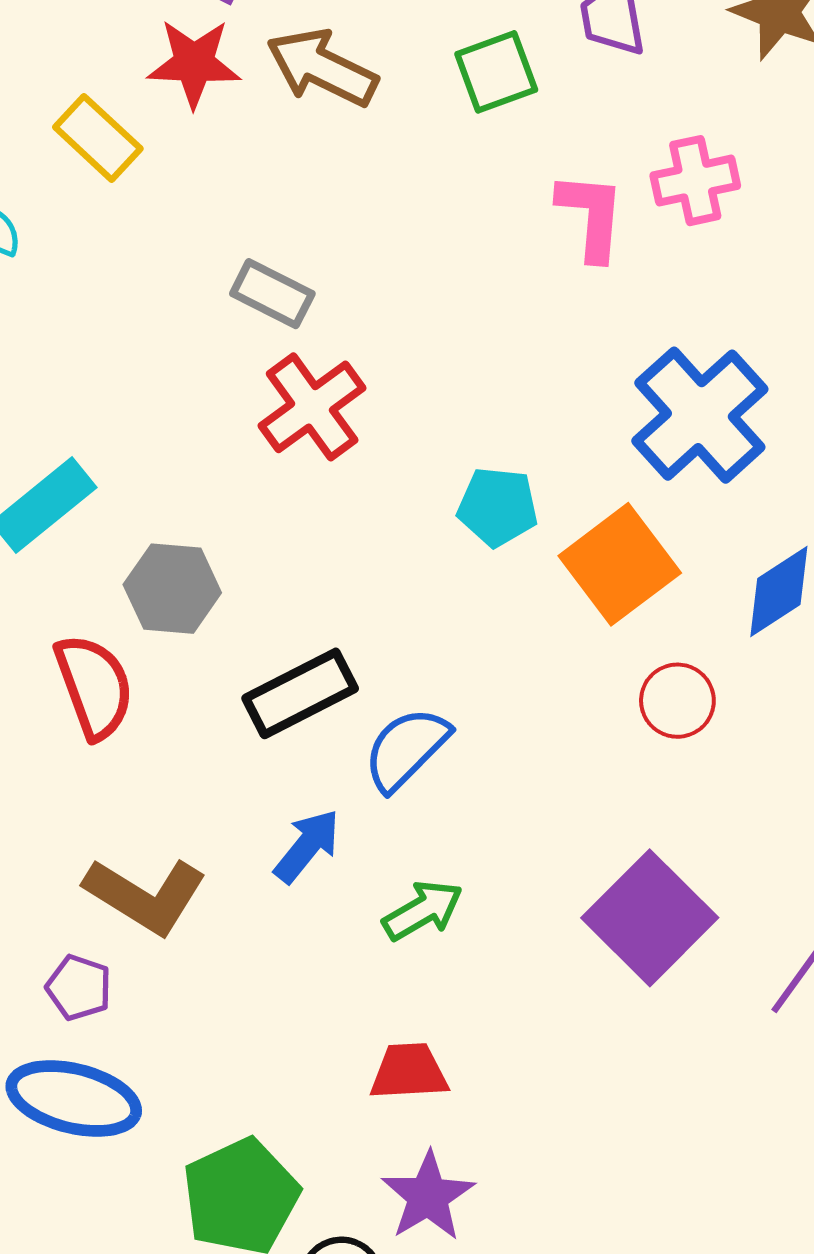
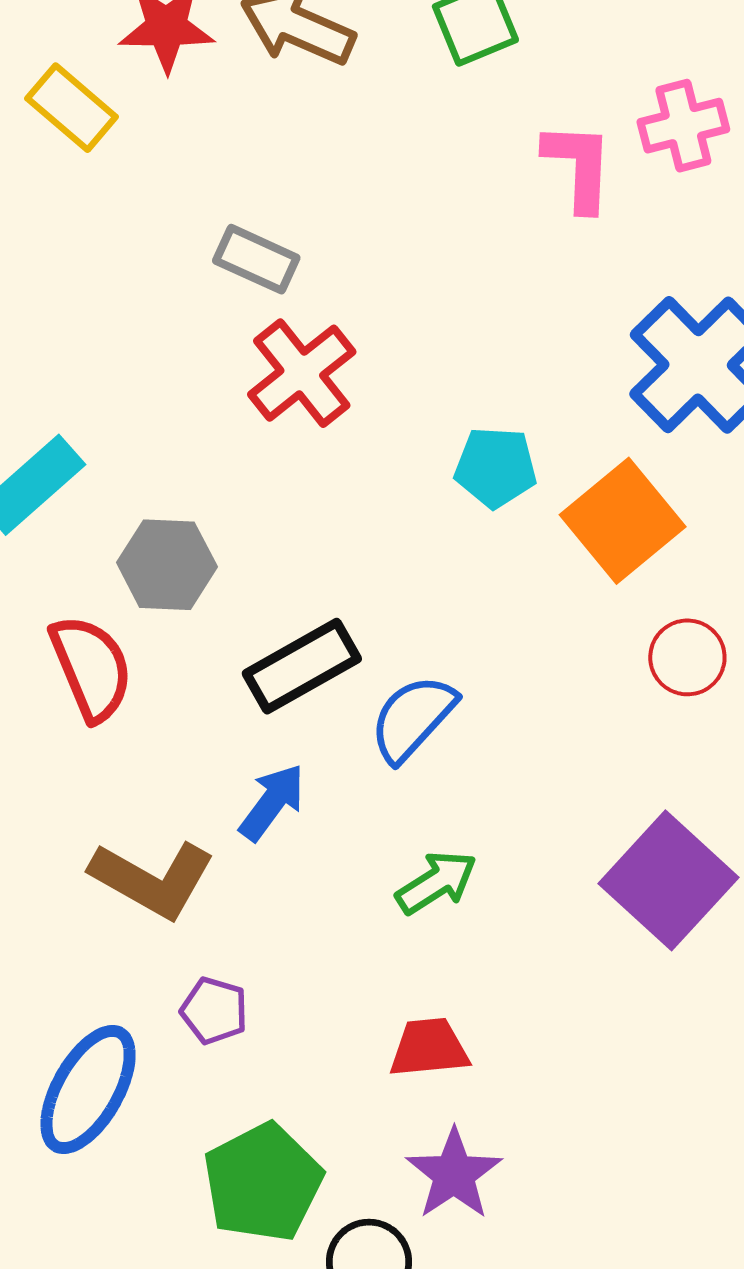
blue arrow: (307, 846) -> (272, 802), moved
purple pentagon: (79, 988) -> (214, 1011), moved
blue ellipse: (74, 1098) -> (88, 1090), turned -72

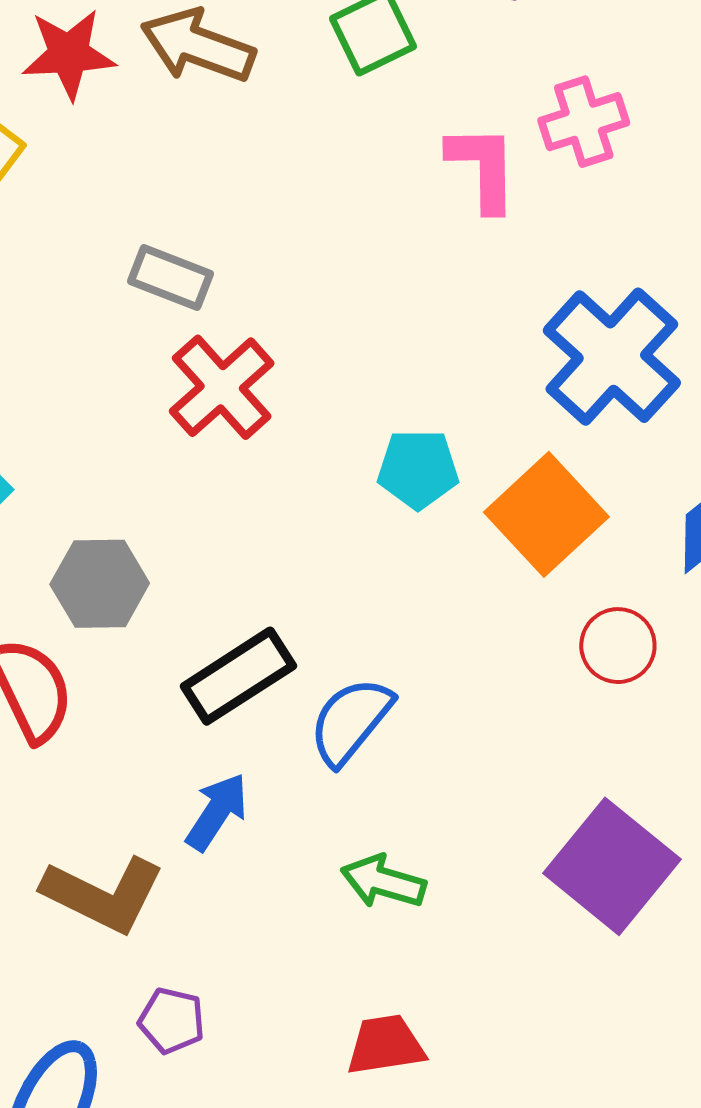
green arrow: (436, 882) -> (383, 882), turned -128

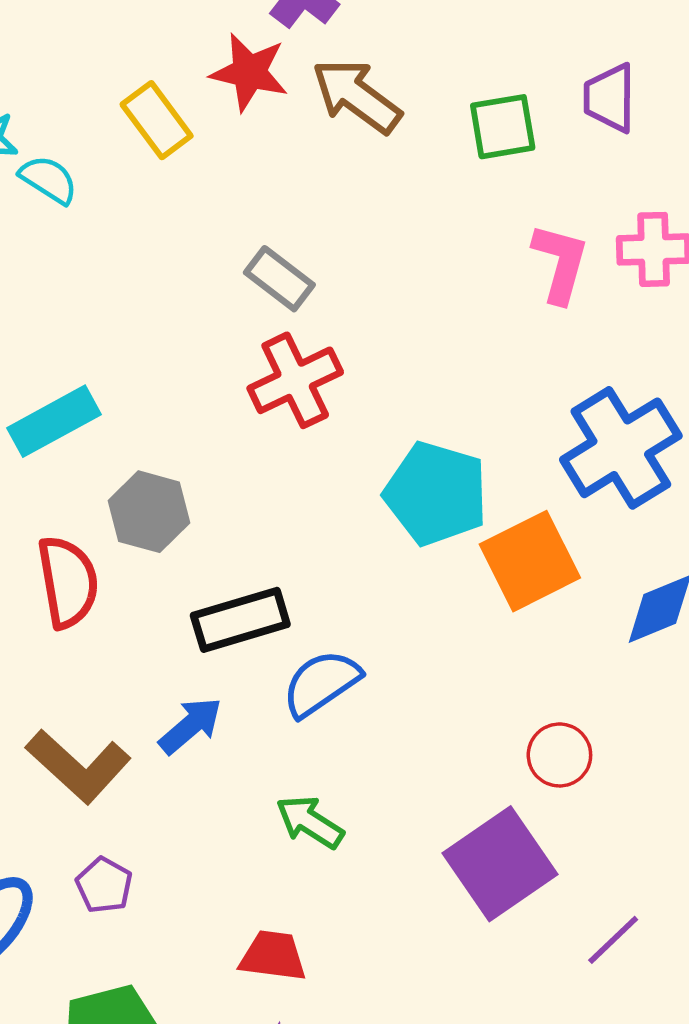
cyan pentagon: (418, 469) -> (436, 494), size x1.5
red circle: (618, 646) -> (559, 755), moved

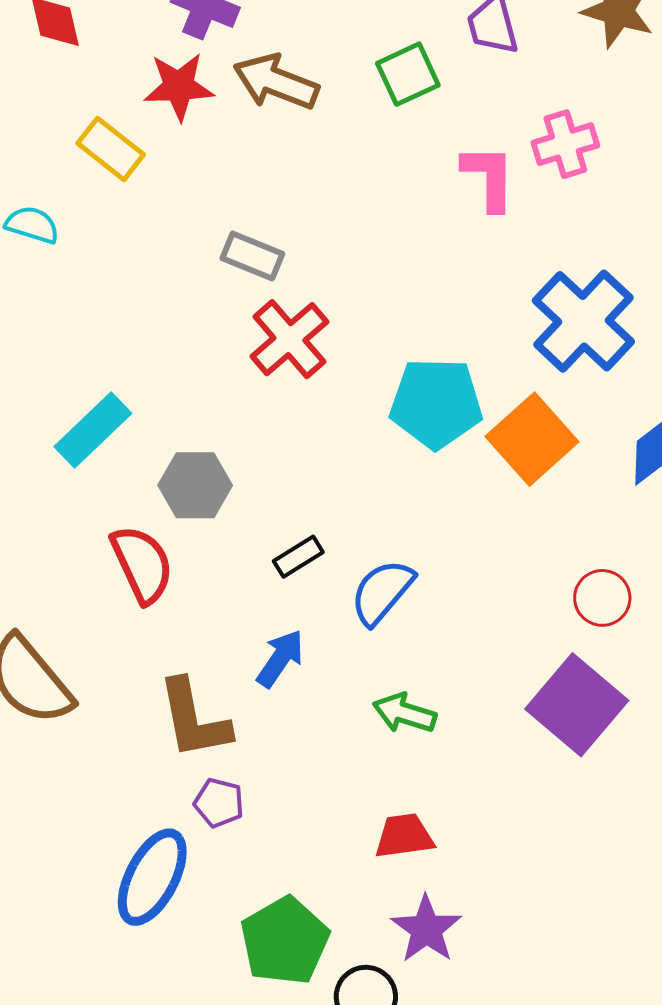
black rectangle: (240, 620) -> (298, 557), size x0.6
brown L-shape: (78, 766) -> (194, 719), turned 52
purple pentagon: (104, 885) -> (219, 803), moved

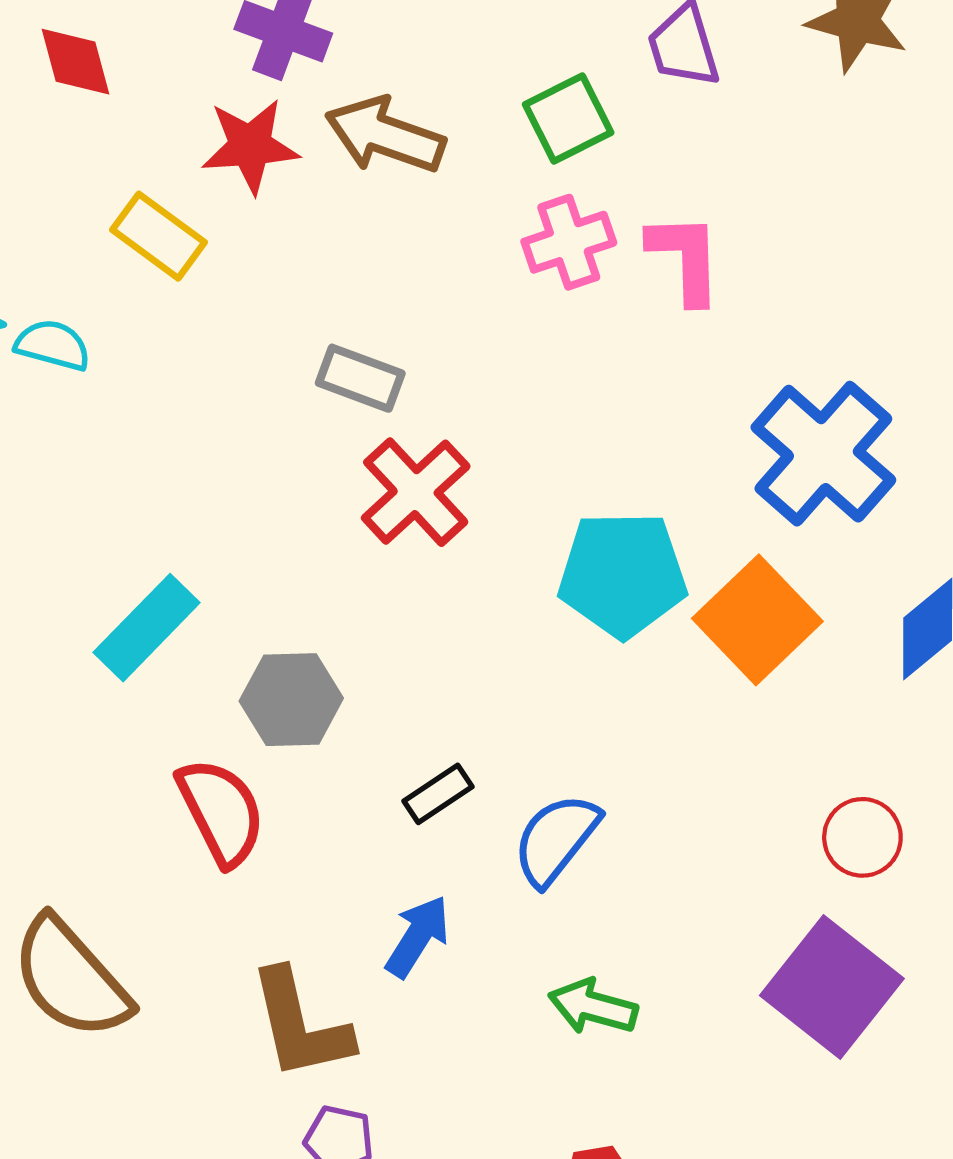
pink cross: (565, 144) -> (569, 242), moved

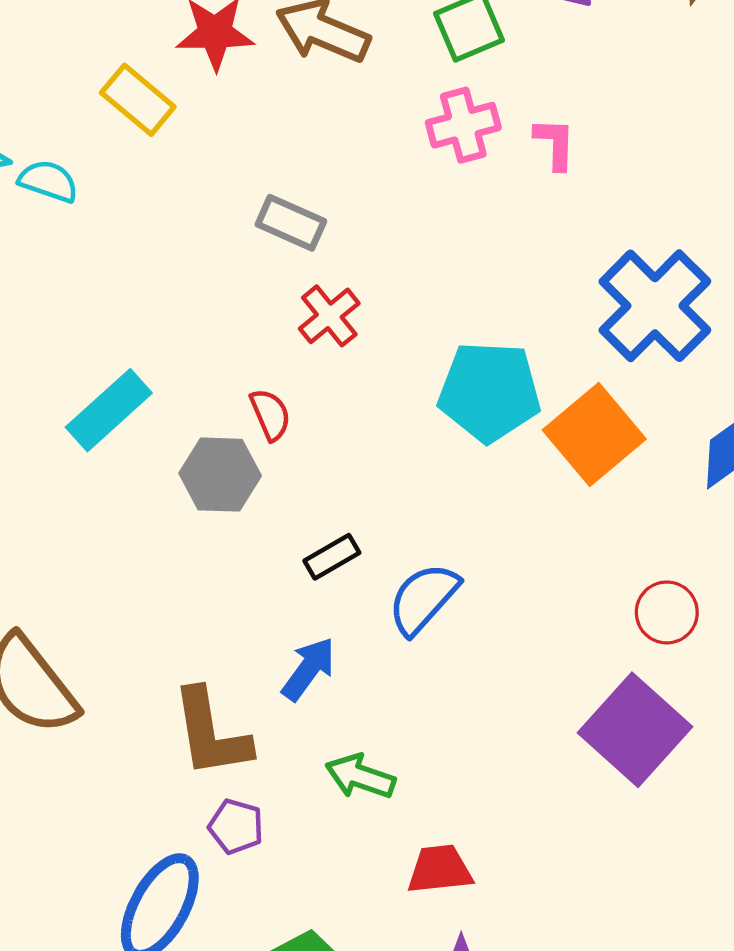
pink L-shape: (685, 258) -> (555, 144), size x0.7
red cross: (416, 492) -> (329, 316), size x0.7
red semicircle: (221, 812) -> (270, 415), moved, size x0.6
green arrow: (593, 1007) -> (360, 776), moved

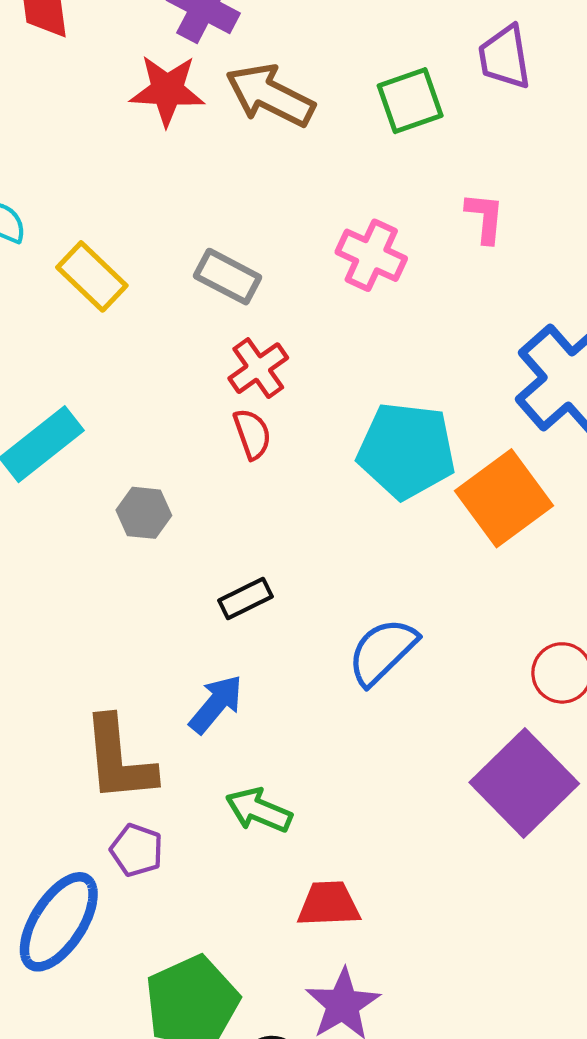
yellow rectangle: (138, 100) -> (92, 276), moved
pink cross: (463, 125) -> (371, 255), moved, turned 36
red semicircle: (270, 415) -> (252, 434), moved
gray hexagon: (220, 475) -> (144, 513), size x0.7
blue semicircle: (423, 599) -> (382, 652), moved

